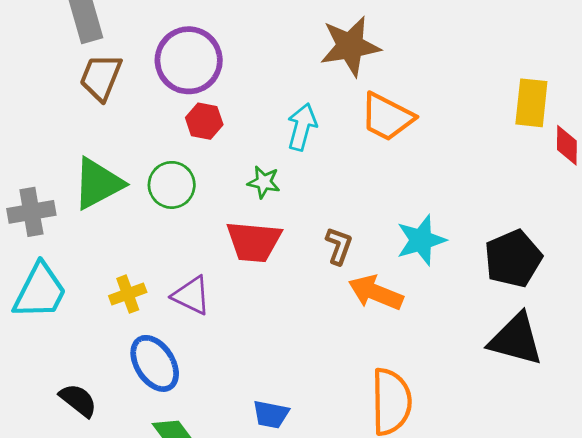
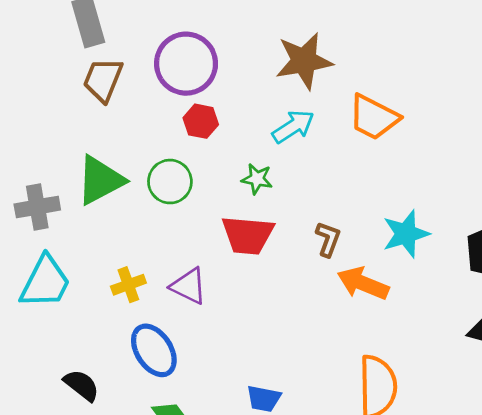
brown star: (350, 46) -> (304, 61), moved
cyan arrow: (302, 127) -> (293, 127), turned 42

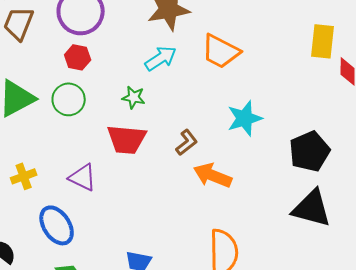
red hexagon: (201, 121) -> (78, 57), moved
cyan star: (406, 234) -> (245, 118), moved
brown L-shape: (328, 239) -> (187, 142), turned 32
yellow cross: (128, 285) -> (24, 176), moved

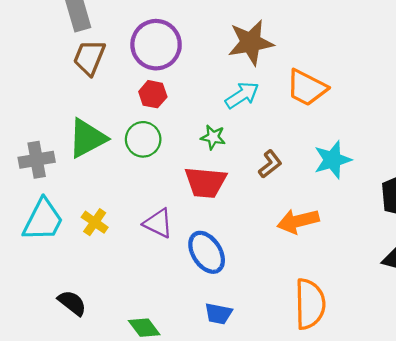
brown L-shape: (187, 142) -> (270, 164), moved
orange arrow: (213, 175) -> (298, 221), turned -36
yellow cross: (24, 176) -> (95, 222), turned -35
blue ellipse: (57, 225) -> (207, 252), moved

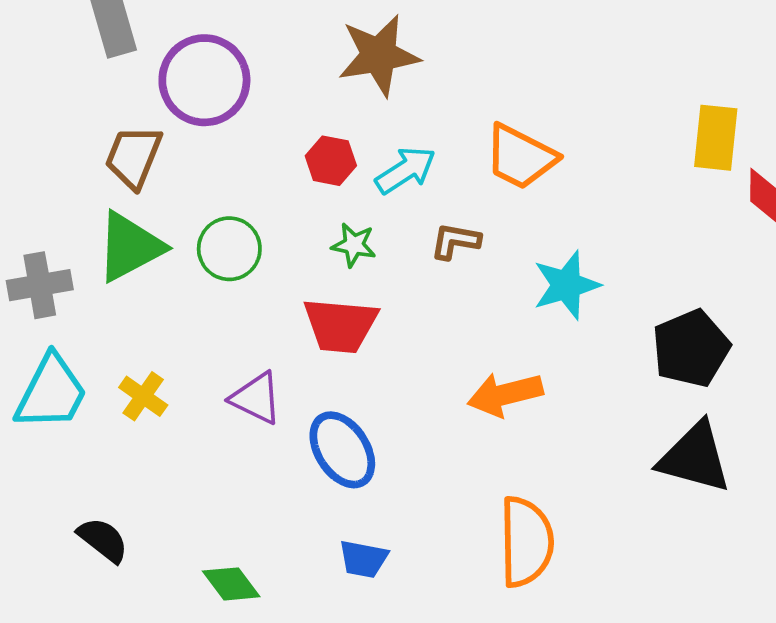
brown star: (251, 42) -> (379, 55), moved
purple circle: (156, 45) -> (204, 80), moved
brown trapezoid: (89, 58) -> (134, 157), moved
red hexagon: (153, 94) -> (331, 161), moved
brown L-shape: (270, 164) -> (455, 241), moved, turned -132

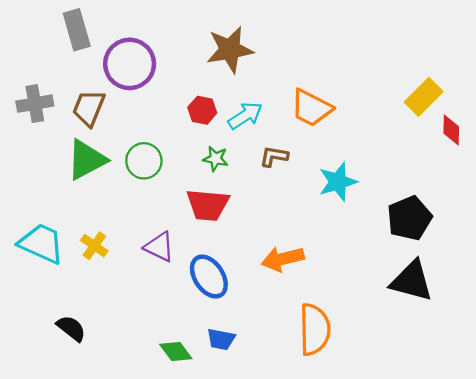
yellow rectangle: (716, 138) -> (424, 97), turned 39
gray cross: (40, 285) -> (35, 104), moved
cyan trapezoid: (51, 392) -> (41, 243), turned -93
orange arrow: (505, 394) -> (283, 259), moved
green diamond: (231, 584) -> (176, 351), moved

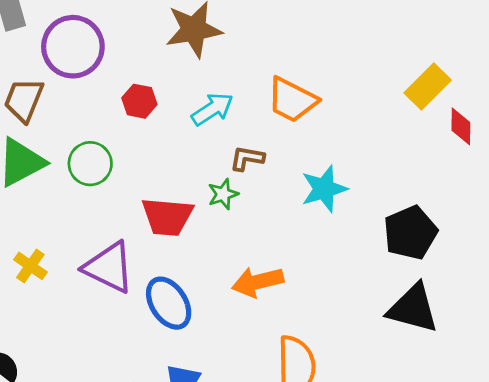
red hexagon: (202, 110) -> (139, 101), moved
green star: (216, 159) -> (223, 194), moved, turned -30
purple triangle: (159, 247) -> (109, 267), size x1.4

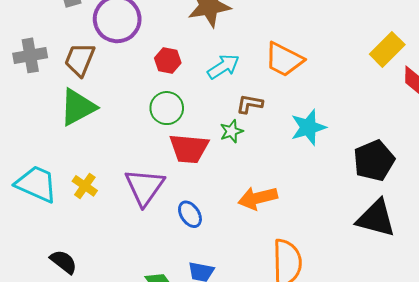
green circle: (90, 164) -> (167, 108), moved
purple triangle: (109, 267) -> (144, 187), turned 39
blue ellipse: (169, 303) -> (190, 214), size x0.7

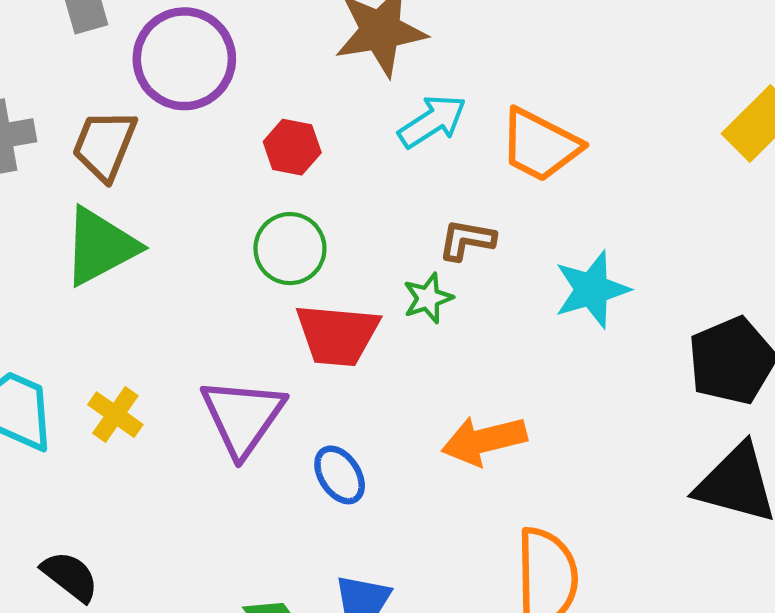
cyan arrow: (223, 67) -> (432, 121), moved

